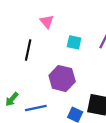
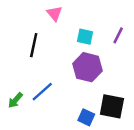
purple hexagon: (62, 78) -> (87, 67), moved
blue line: (36, 108) -> (42, 92), moved, turned -30

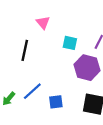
purple hexagon: (87, 67) -> (87, 68), moved
blue square: (86, 117) -> (56, 102), moved, turned -32

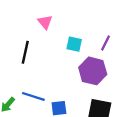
blue line: (32, 91) -> (33, 96), turned 60

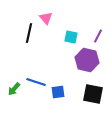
black line: (25, 52) -> (29, 33), moved

